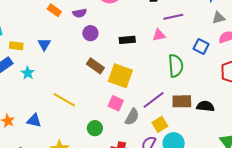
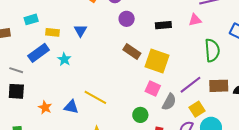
yellow line: (64, 100) -> (95, 97), moved
green circle: (95, 128) -> (140, 115), moved

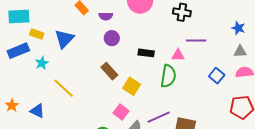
cyan rectangle: (31, 19) -> (19, 17), size x1.5
blue triangle: (80, 31) -> (64, 39), size x1.5
green semicircle: (212, 50) -> (168, 76), moved
yellow square: (157, 61) -> (132, 86), size x0.7
yellow line: (95, 97) -> (64, 88), moved

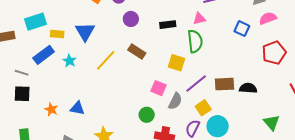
yellow square: (132, 86) -> (177, 63), moved
yellow line: (64, 88) -> (106, 60), moved, turned -75

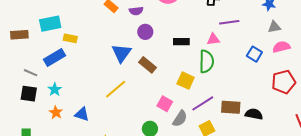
blue triangle: (85, 32) -> (121, 53), moved
yellow line: (106, 60) -> (116, 89), moved
cyan star: (69, 61) -> (55, 89), moved

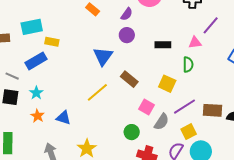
purple semicircle: (136, 11) -> (127, 14), moved, turned -48
purple line: (229, 22) -> (211, 25), turned -42
green semicircle: (206, 61) -> (188, 65), size x0.7
brown rectangle: (148, 65) -> (129, 79), moved

